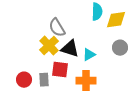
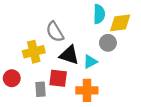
yellow cross: (49, 46) -> (34, 52), moved, turned 30
gray circle: (120, 48) -> (108, 43), moved
red circle: (24, 80) -> (12, 78), moved

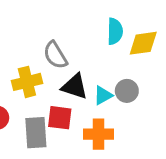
gray circle: (108, 43) -> (127, 91), moved
gray rectangle: (40, 89) -> (36, 133), size x1.5

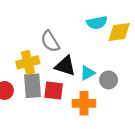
cyan semicircle: (115, 31) -> (97, 23), turned 78
gray circle: (127, 91) -> (109, 80), moved
gray rectangle: (36, 133) -> (33, 86), moved

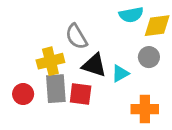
gray circle: (109, 80) -> (149, 57), moved
orange cross: (84, 103) -> (145, 109), moved

